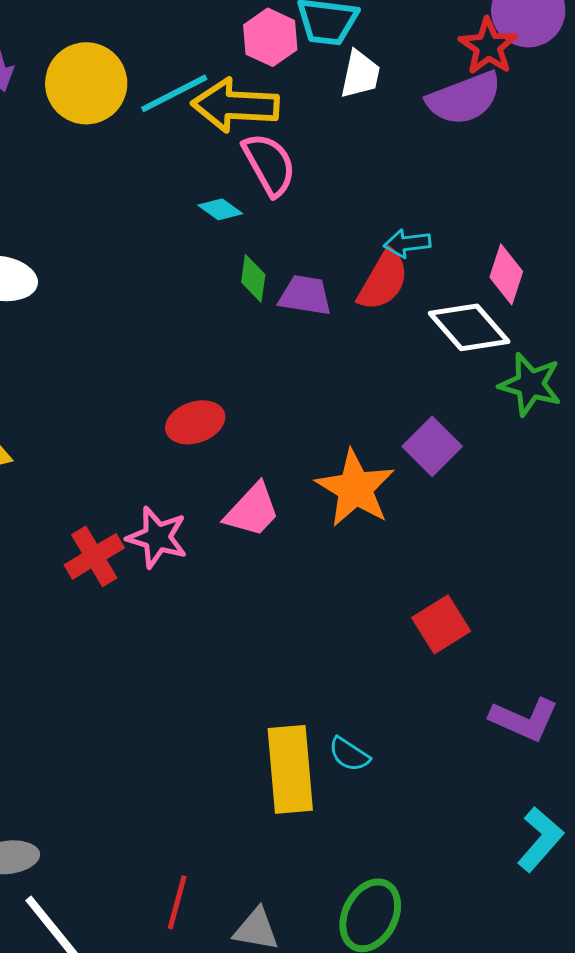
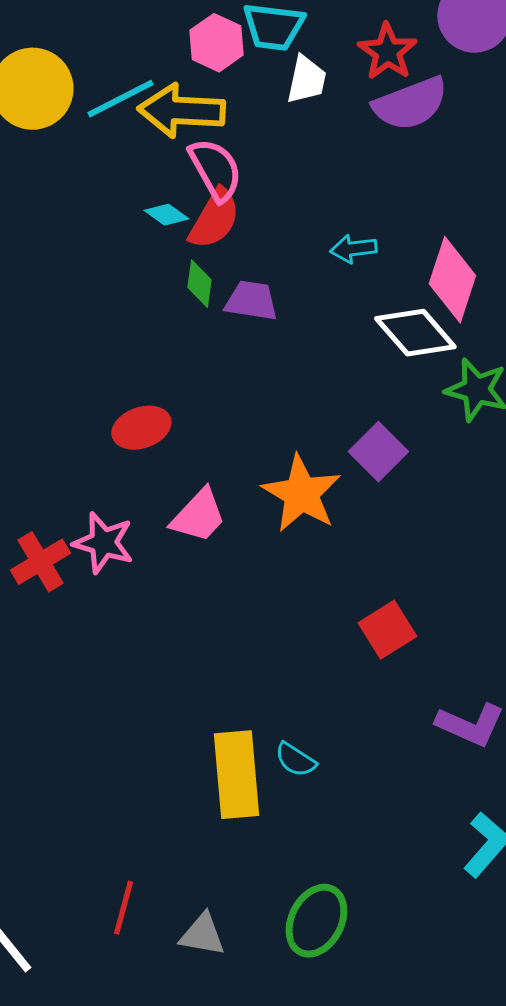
red star: (488, 46) -> (387, 52), moved
pink diamond: (506, 274) -> (452, 280), size x1.4
red semicircle: (383, 280) -> (214, 219), moved

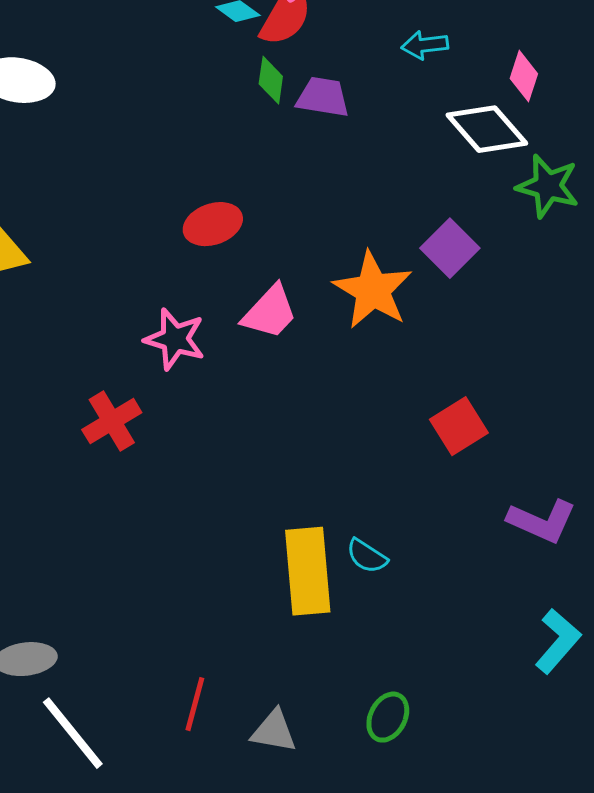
pink diamond: (452, 280) -> (524, 76), size x0.6
red cross: (40, 562) -> (112, 421), moved
green ellipse: (316, 921) -> (388, 717), size x0.7

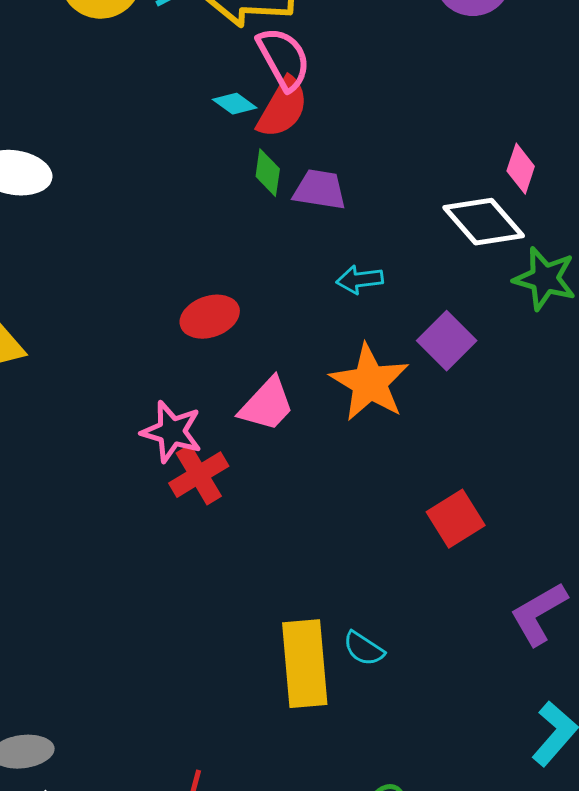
cyan arrow: (425, 45) -> (360, 280), moved
red cross: (112, 421) -> (199, 475), moved
purple L-shape: (542, 521) -> (539, 614), turned 126

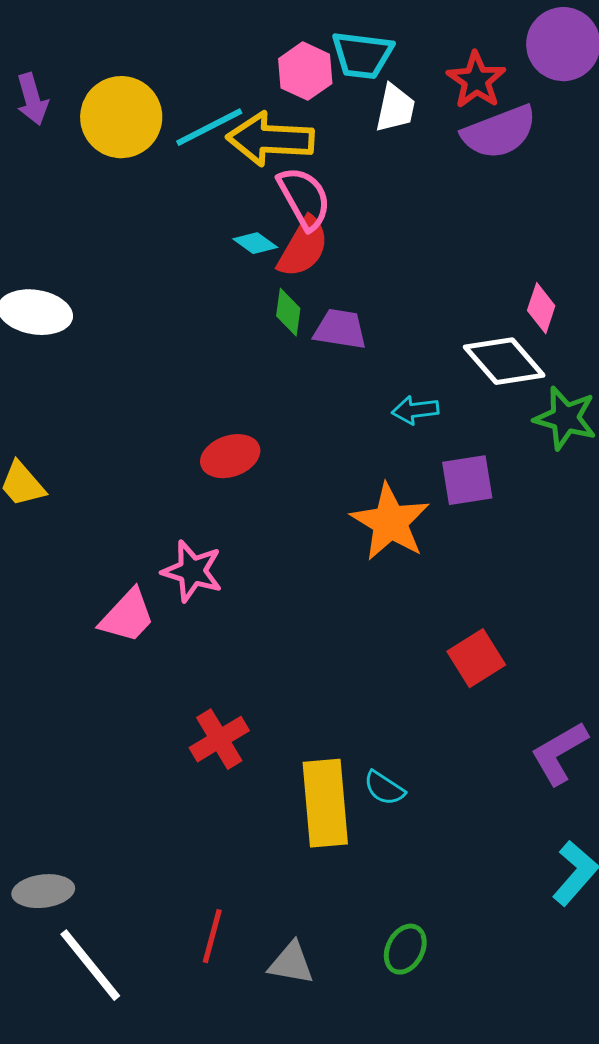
cyan arrow: (360, 280) -> (415, 410), moved
purple square: (447, 341) -> (467, 480), turned 36
pink trapezoid: (267, 405) -> (127, 616), moved
red cross: (199, 475) -> (219, 739), moved

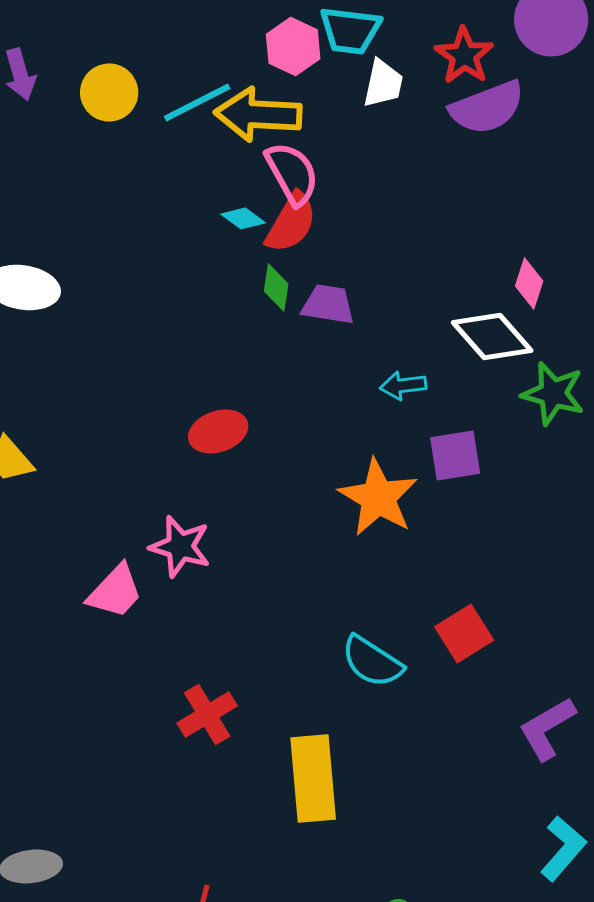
yellow circle: (121, 117) -> (109, 92), size x0.7
cyan semicircle: (384, 788) -> (372, 661), moved, size x1.5

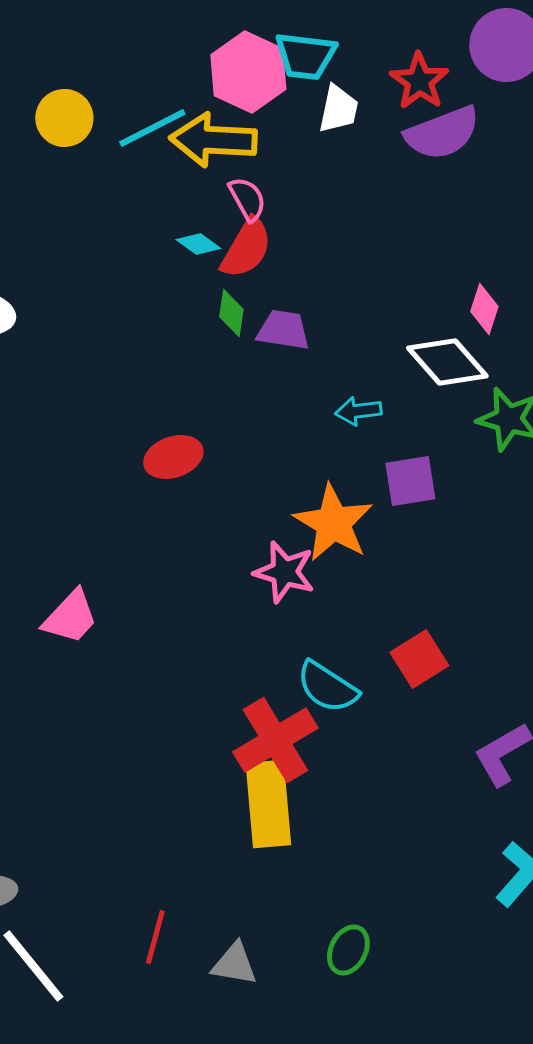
pink hexagon: (293, 46) -> (248, 72), size x1.4
pink semicircle: (292, 173) -> (247, 199), size x0.7
pink star: (180, 546) -> (284, 572), moved
red cross: (207, 714) -> (275, 740), moved, size x1.4

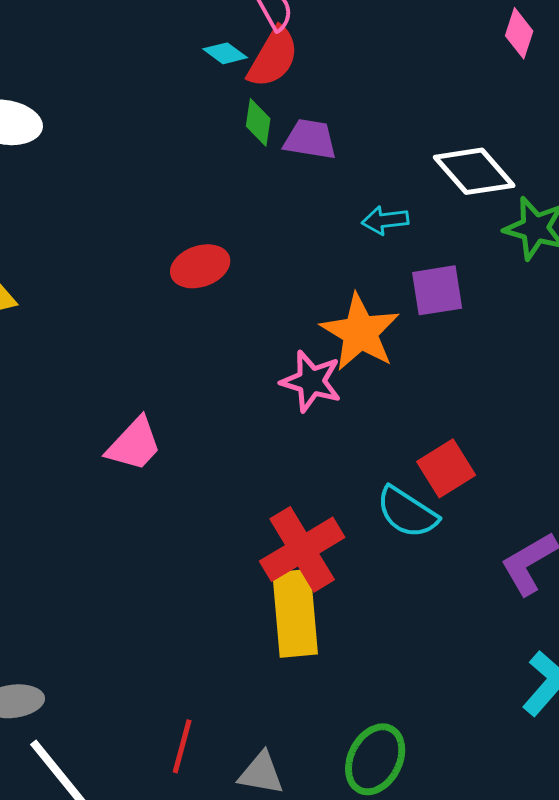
pink diamond: (484, 309) -> (519, 33), moved
pink trapezoid: (70, 617) -> (134, 444), moved
cyan semicircle: (327, 687) -> (407, 512), moved
green ellipse: (348, 950) -> (375, 759), size x1.4

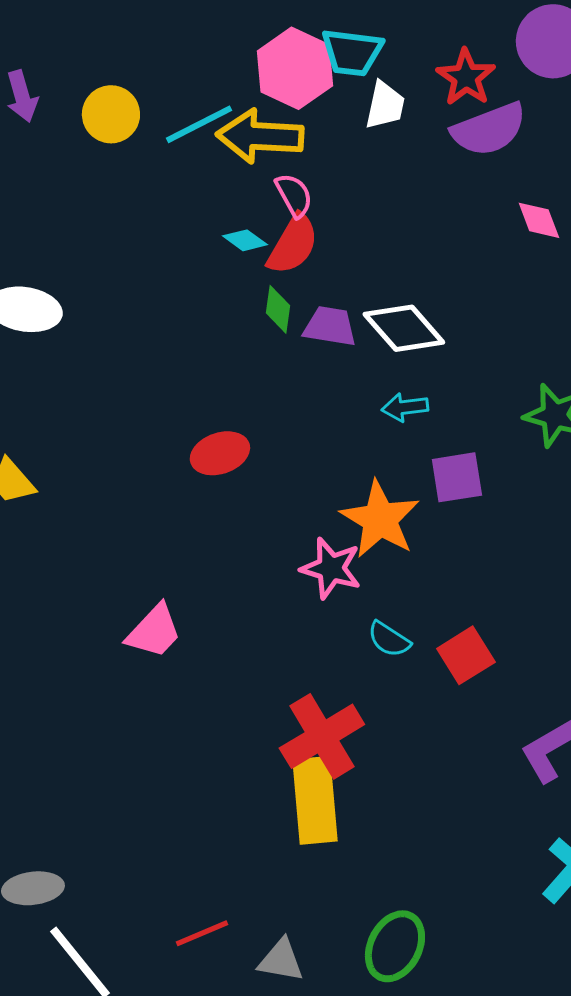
pink diamond: (519, 33) -> (539, 220), turned -39
white diamond: (474, 171) -> (404, 328), moved
cyan semicircle: (407, 512) -> (389, 639), moved, size x0.7
red line: (182, 746) -> (202, 933), turned 52

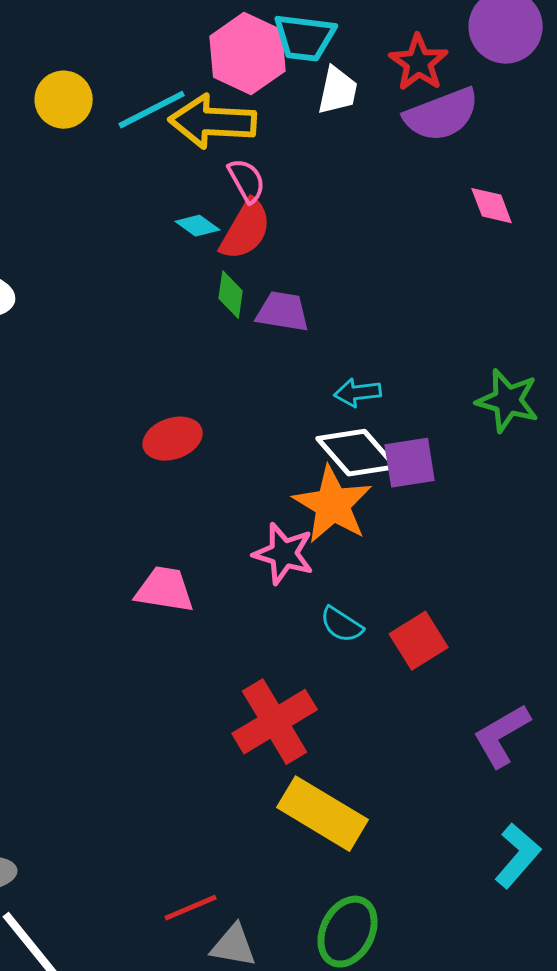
white diamond: (404, 328) -> (357, 453), moved
pink trapezoid: (154, 631) -> (165, 590), moved, turned -124
yellow rectangle: (315, 800) -> (323, 814), moved, turned -54
red line: (202, 933) -> (191, 908), moved

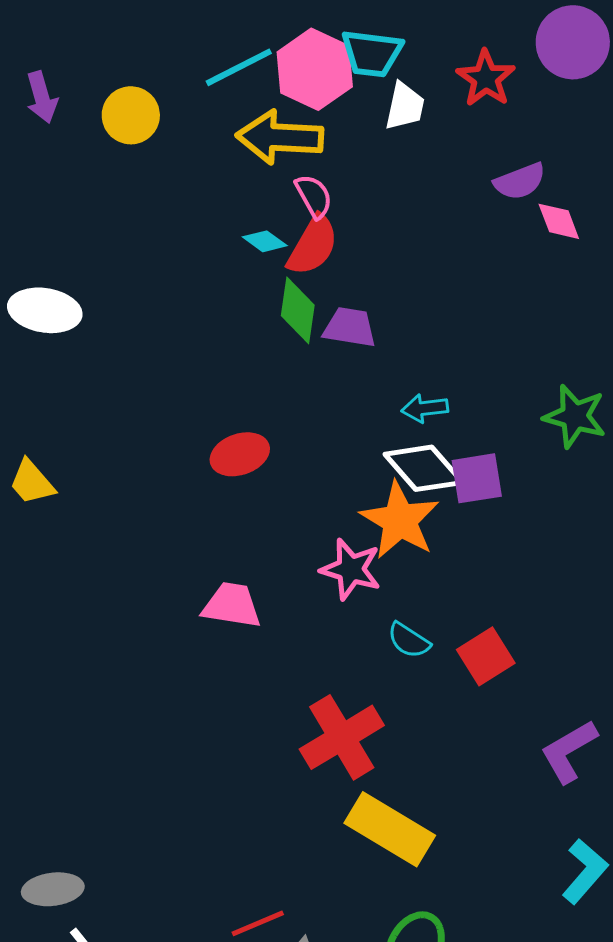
cyan line: (152, 110) -> (239, 67), moved
purple semicircle: (442, 115) -> (520, 181), moved, size x0.7
green diamond: (231, 295) -> (298, 310), size x1.4

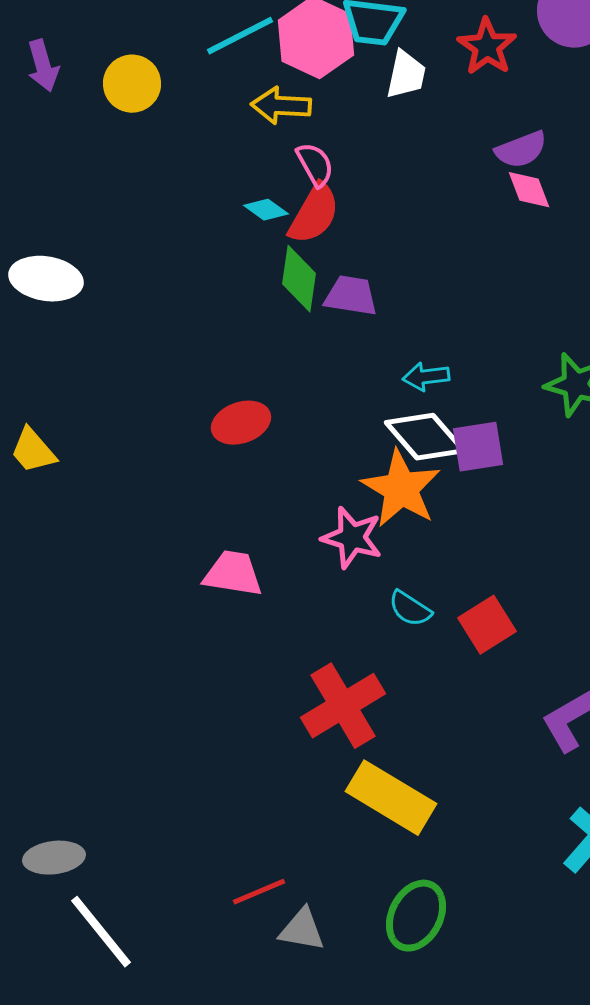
yellow arrow: (280, 137) -> (281, 106), size x0.7
pink diamond: (559, 221) -> (529, 190), moved

